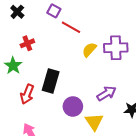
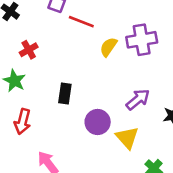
black rectangle: (51, 81) -> (65, 94), size x0.7
red arrow: (27, 94) -> (23, 122), moved

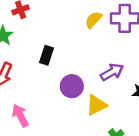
yellow triangle: (127, 138) -> (96, 105), turned 35

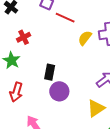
purple circle: (72, 86) -> (59, 91), moved

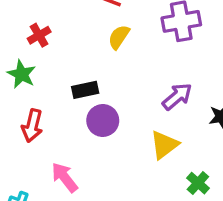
yellow semicircle: (85, 38) -> (119, 37), moved
black rectangle: (50, 72) -> (85, 90), turned 70

